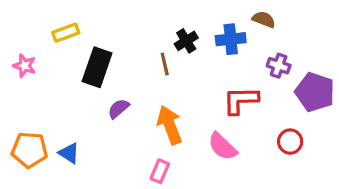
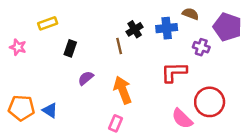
black rectangle: (97, 67) -> (70, 48), size x0.6
purple pentagon: (315, 92) -> (227, 27), moved
red circle: (290, 142) -> (210, 102), size x1.6
pink semicircle: (222, 146) -> (182, 119), moved

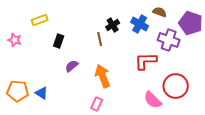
blue cross: (167, 28) -> (140, 24), turned 36
purple cross: (201, 47) -> (169, 40), size x1.5

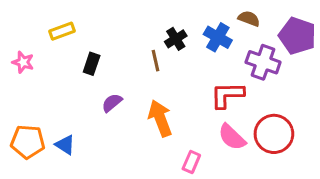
pink semicircle: (153, 100) -> (232, 137), moved
pink rectangle: (97, 104) -> (191, 162), moved

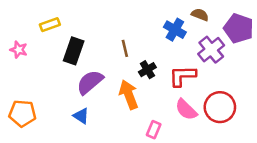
black cross: (176, 39) -> (147, 70), moved
purple cross: (263, 62) -> (211, 50), turned 32
black rectangle: (92, 64) -> (74, 51), size x1.5
purple semicircle: (112, 103) -> (90, 82), size x1.6
blue triangle: (65, 145) -> (81, 116), moved

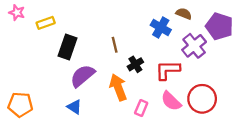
pink star: (19, 50) -> (17, 13), moved
pink rectangle: (154, 130) -> (141, 108), moved

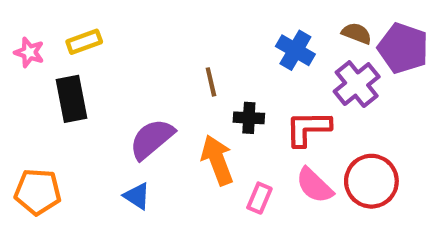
pink star: (17, 13) -> (29, 52), moved
brown semicircle: (184, 14) -> (357, 33), moved
black rectangle: (68, 47) -> (71, 99), moved, turned -30
black cross: (135, 64) -> (249, 118), turned 35

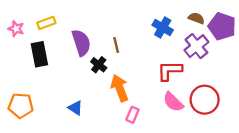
black cross: (249, 118) -> (99, 65), moved, turned 35
purple semicircle: (152, 139) -> (81, 43), moved, turned 112
pink rectangle: (259, 198) -> (132, 115), moved

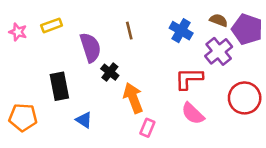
brown line: (116, 45) -> (129, 31), moved
black rectangle: (39, 54) -> (59, 86), moved
red circle: (205, 100) -> (245, 98), moved

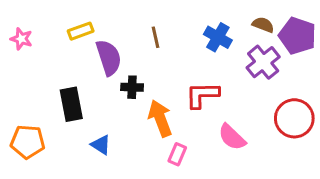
yellow rectangle: (52, 25) -> (81, 31), moved
black cross: (110, 72) -> (132, 87), turned -36
red L-shape: (189, 79) -> (202, 95), moved

